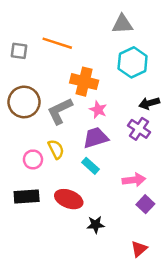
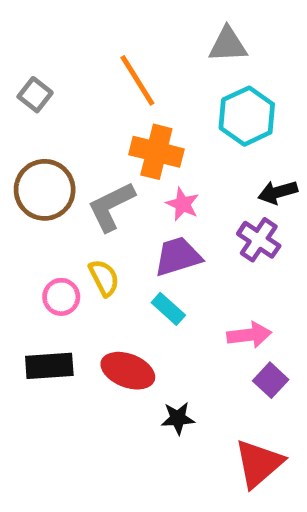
orange line: (57, 43) -> (137, 80), moved, turned 40
gray square: (19, 51) -> (35, 95), turned 30
red triangle: (139, 249) -> (259, 463), size x1.6

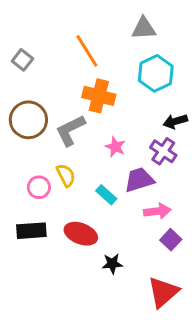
pink star: (183, 204) -> (115, 147), moved
purple trapezoid: (178, 256) -> (139, 180), moved

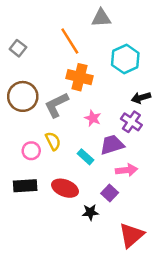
gray triangle: (144, 28) -> (101, 18), moved
purple square: (171, 240) -> (110, 193), moved

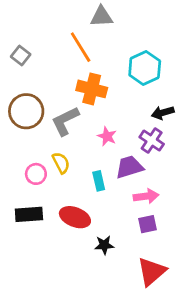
gray triangle: (101, 18) -> (101, 16), moved
cyan rectangle: (86, 157) -> (99, 181), turned 35
purple square: (110, 193) -> (147, 224), moved, turned 35

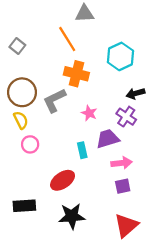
yellow semicircle: (61, 163) -> (21, 120), moved
black rectangle: (29, 214) -> (24, 206), moved
red ellipse: (75, 217) -> (63, 180), turned -55
black star: (104, 245) -> (72, 216), moved, size x1.6

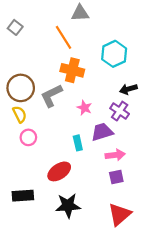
gray square: (17, 46) -> (15, 27), moved

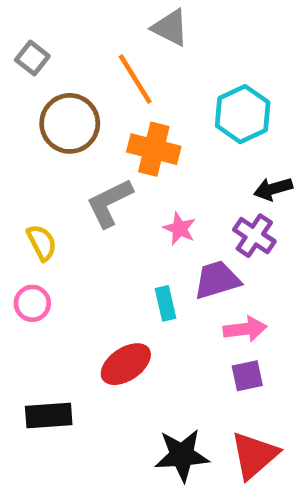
gray triangle: (80, 13) -> (170, 28), turned 30
brown circle: (21, 88) -> (70, 123), moved
pink circle: (28, 137) -> (32, 303), moved
black star: (68, 206) -> (182, 455), moved

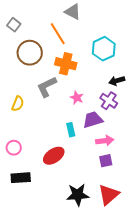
yellow semicircle: (42, 243) -> (18, 104), turned 49
pink circle: (32, 303) -> (14, 148), moved

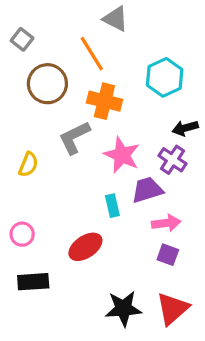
pink star: (77, 98) -> (122, 155), size x1.6
purple square: (106, 161) -> (168, 255), turned 32

